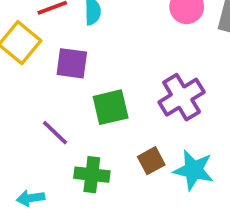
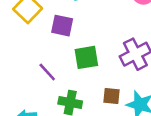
brown square: (151, 161) -> (111, 96), turned 30

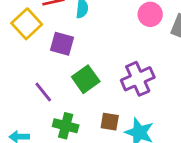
green square: (86, 57) -> (86, 79), turned -30

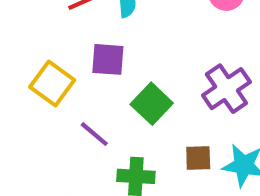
yellow square: (27, 24) -> (52, 84), moved

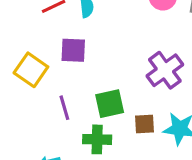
green square: (152, 104) -> (110, 104), moved, turned 36
purple line: (94, 134) -> (64, 108), turned 35

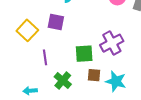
green square: (110, 104) -> (84, 54), moved
green cross: (97, 139) -> (63, 80), turned 30

